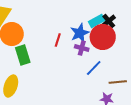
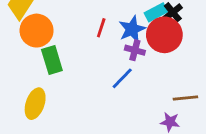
red line: (58, 40) -> (101, 28), moved
blue line: (94, 68) -> (122, 78), moved

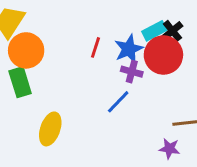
green rectangle: (52, 60) -> (20, 82), moved
yellow ellipse: (35, 104) -> (50, 129), moved

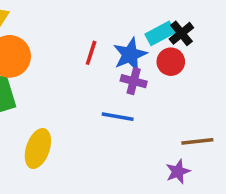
red circle: (163, 55) -> (171, 62), size x0.6
blue line: (118, 102) -> (118, 117), turned 56
purple star: (169, 149) -> (178, 172), turned -30

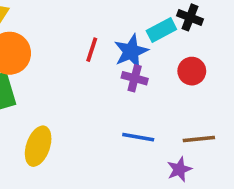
black cross: (181, 33) -> (190, 17), moved, turned -30
red circle: (171, 62) -> (192, 71), moved
blue line: (118, 117) -> (138, 137), moved

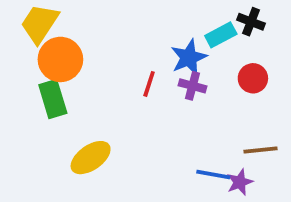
red line: (92, 50) -> (149, 84), moved
blue line: (138, 137) -> (213, 175), moved
yellow ellipse: (38, 146) -> (91, 158), turned 36

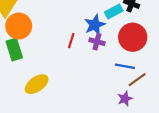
red circle: (253, 78) -> (133, 37), size x1.6
brown line: (260, 150) -> (137, 80), turned -30
blue line: (213, 175) -> (125, 66), moved

